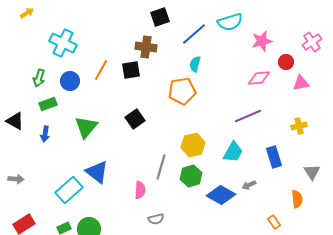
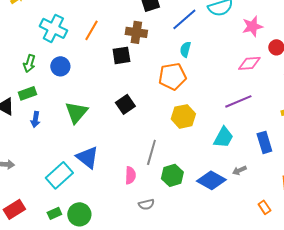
orange line: (101, 70) -> (91, 30), moved
green rectangle: (48, 104) -> (27, 93), moved
yellow hexagon: (193, 145) -> (183, 116), moved
green hexagon: (191, 176) -> (172, 175), moved

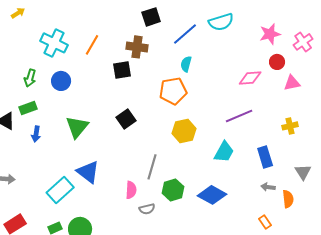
pink star: (252, 26) -> (270, 34), moved
gray arrow: (239, 170) -> (268, 187), moved, turned 32
gray semicircle: (146, 204) -> (147, 209), moved

